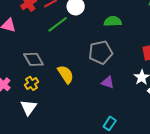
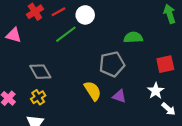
green semicircle: (113, 21) -> (133, 37), moved
yellow semicircle: (66, 74) -> (93, 91), moved

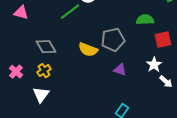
green semicircle: (133, 37) -> (145, 20), moved
yellow semicircle: (93, 91) -> (88, 50), moved, turned 144

